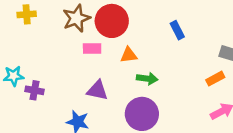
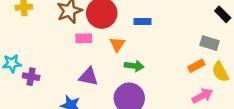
blue rectangle: (177, 30) -> (142, 22), moved, turned -63
orange triangle: (129, 55) -> (117, 44), turned -49

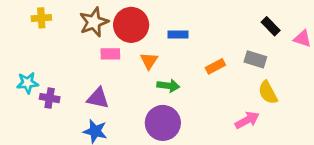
orange rectangle: (196, 66) -> (215, 66), moved
purple triangle: (89, 77) -> (98, 98), moved

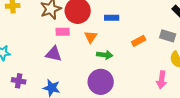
purple cross: (50, 98) -> (19, 81), moved
purple triangle: (98, 98) -> (54, 54), moved
pink arrow: (247, 120) -> (162, 80), turned 126

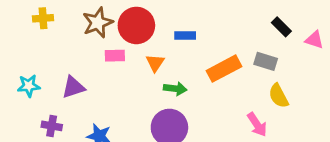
orange rectangle: (139, 41) -> (224, 69), size x1.6
purple triangle: (54, 54) -> (73, 87), moved, turned -30
pink arrow: (162, 80) -> (257, 125), turned -42

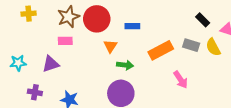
pink rectangle: (115, 56) -> (65, 41), moved
yellow semicircle: (279, 96) -> (213, 47), moved
pink arrow: (257, 125) -> (181, 80), moved

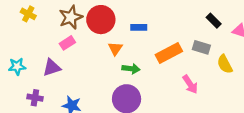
yellow cross: (29, 14) -> (28, 14), turned 32
pink rectangle: (65, 41) -> (67, 43), turned -32
yellow semicircle: (213, 47) -> (225, 64), moved

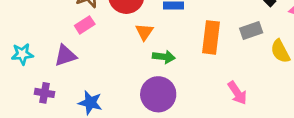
gray rectangle: (201, 47) -> (251, 30), turned -36
orange rectangle: (169, 53) -> (211, 37), turned -55
pink arrow: (190, 84) -> (237, 93), moved

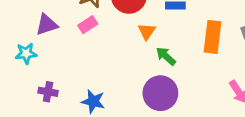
purple triangle: (65, 55) -> (47, 25), moved
green arrow: (164, 57) -> (166, 56), turned -145

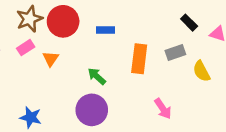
orange triangle: (147, 32) -> (51, 59), moved

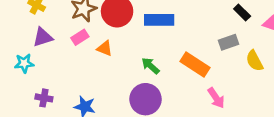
blue rectangle: (105, 30) -> (159, 20), size x1.6
orange triangle: (51, 59) -> (105, 48), turned -42
orange rectangle: (139, 59) -> (195, 65), moved, turned -64

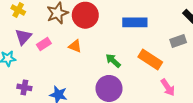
blue rectangle: (159, 20) -> (135, 22), moved
purple triangle: (43, 37) -> (23, 37), turned -30
pink rectangle: (80, 37) -> (44, 44), moved

